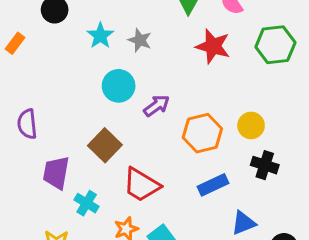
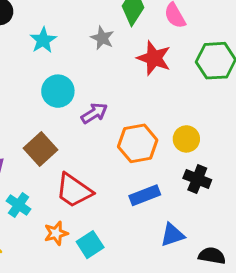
gray star: (140, 40) -> (102, 38), moved

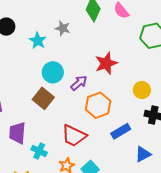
gray star: (102, 38) -> (63, 28), moved
red star: (154, 58) -> (106, 63), moved, turned -30
orange hexagon: (138, 143) -> (98, 105), moved
brown square: (40, 149) -> (43, 98), moved

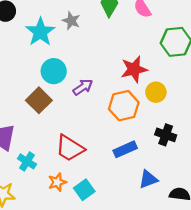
cyan star: (38, 41) -> (40, 32), size x1.4
red star: (106, 63) -> (134, 69), moved
yellow circle: (142, 90) -> (156, 92), moved
orange hexagon: (98, 105) -> (124, 106), moved

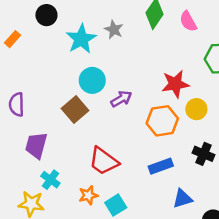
cyan cross: (27, 161) -> (50, 180), moved

